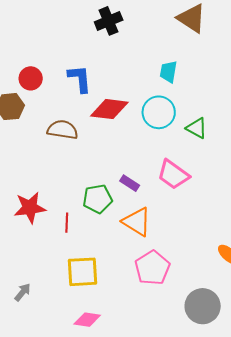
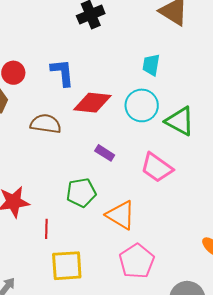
green triangle: (197, 128) -> (180, 121), size x1.4
purple rectangle: (130, 183) -> (105, 153), moved
red line: (67, 223) -> (46, 229), moved

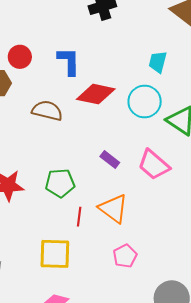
purple rectangle: (105, 153) -> (110, 159), moved
green pentagon: (81, 193) -> (60, 183), moved
red line: (46, 229) -> (79, 217), moved
pink pentagon: (137, 261) -> (125, 256), size x0.7

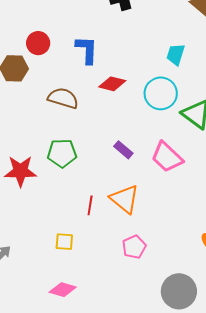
red diamond: (96, 94) -> (112, 84), size x0.7
green pentagon: (60, 183) -> (62, 153), moved
yellow square: (55, 254) -> (64, 242), size x0.6

